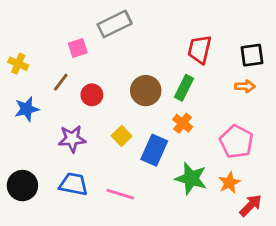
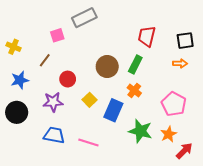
red circle: (92, 95) -> (68, 79), moved
black circle: (22, 186) -> (17, 112), moved

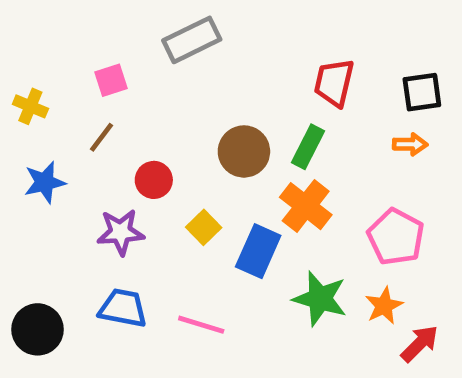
pink square: (57, 35) -> (111, 80), moved
orange cross: (134, 90) -> (306, 206), size x1.5
black circle: (17, 112) -> (38, 329), moved

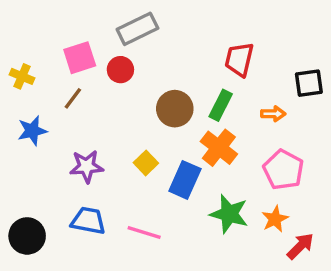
pink square: (111, 80) -> (80, 58), size x1.4
black square: (422, 92) -> (309, 83), moved
orange arrow: (410, 144) -> (273, 114), moved
red circle: (154, 180) -> (120, 70), moved

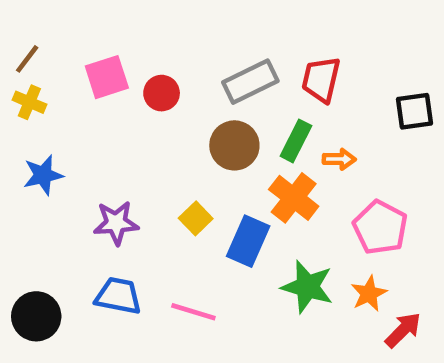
gray rectangle: (137, 29) -> (250, 82), moved
brown line: (73, 98) -> (27, 59), moved
orange arrow: (273, 114) -> (339, 159), moved

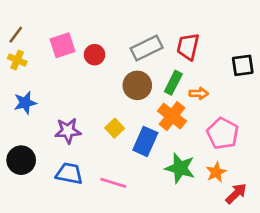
black circle: (36, 316) -> (21, 160), moved

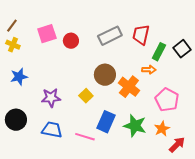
black square: (243, 65) -> (182, 49), turned -30
green rectangle: (173, 83) -> (159, 52), moved
brown circle: (137, 85) -> (105, 75), moved
blue rectangle: (145, 141) -> (106, 122), moved

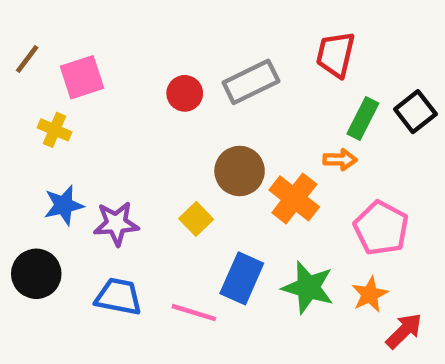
pink square: (47, 34) -> (82, 77), moved
red trapezoid: (141, 35) -> (335, 55), moved
red circle: (71, 41) -> (185, 93), moved
yellow cross: (13, 45) -> (55, 130), moved
blue star: (19, 77) -> (64, 205), moved

